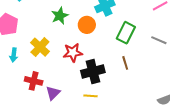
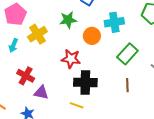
yellow cross: (40, 47) -> (37, 34), moved
brown line: (125, 63) -> (127, 85), moved
purple triangle: (53, 93) -> (41, 93), turned 42

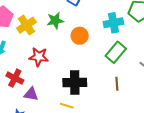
cyan cross: (114, 22) -> (113, 23), moved
yellow cross: (37, 34) -> (26, 25), moved
red star: (71, 59) -> (39, 57), moved

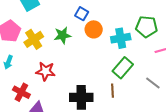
orange circle: (80, 36) -> (94, 29), moved
brown line: (117, 84) -> (112, 91), moved

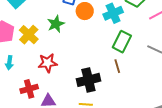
red cross: (21, 92) -> (29, 89), turned -30

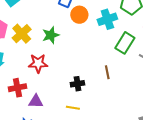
green star: (56, 24) -> (51, 35), moved
green rectangle: (122, 42) -> (125, 43), moved
black cross: (88, 80) -> (77, 84), size x0.6

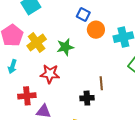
brown line: (107, 72) -> (101, 83), moved

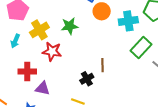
yellow cross: (37, 43) -> (39, 30), moved
black cross: (87, 98) -> (87, 79), turned -32

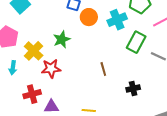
black cross: (87, 79) -> (133, 89), moved, turned 32

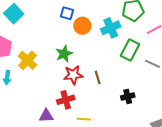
green star: (62, 39) -> (64, 54), moved
red star: (51, 68) -> (73, 75), moved
red cross: (32, 94) -> (66, 100), moved

